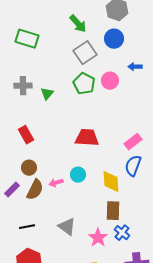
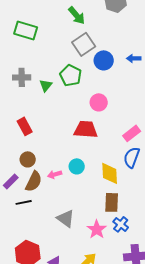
blue circle: (114, 39) -> (104, 60), moved
pink circle: (110, 81) -> (99, 102), moved
green pentagon: (84, 84) -> (71, 75), moved
black line: (27, 227) -> (24, 202), moved

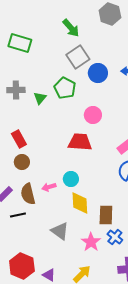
brown circle: (28, 159) -> (22, 162), moved
yellow diamond: (110, 173) -> (80, 203), moved
brown semicircle: (34, 181) -> (28, 194), turned 140

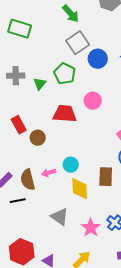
red trapezoid: (80, 142) -> (65, 114), moved
brown circle: (22, 162) -> (38, 138), moved
brown rectangle: (106, 215) -> (106, 177), moved

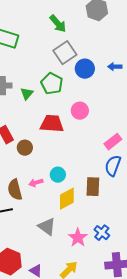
yellow diamond: (80, 189) -> (67, 199), turned 65

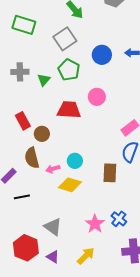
gray square: (65, 53) -> (65, 39), moved
brown semicircle: (15, 190) -> (32, 158), moved
yellow diamond: (67, 199) -> (70, 185), moved, turned 45
gray triangle: (47, 227) -> (53, 227), moved

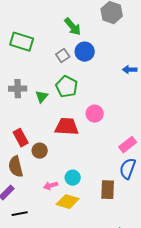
gray square: (65, 39) -> (63, 56), size x0.6
blue circle: (102, 55) -> (85, 52), moved
brown semicircle: (32, 158) -> (16, 167), moved

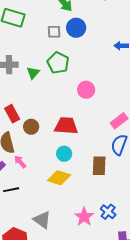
gray square: (63, 56) -> (54, 32), turned 32
red trapezoid: (67, 127) -> (66, 126), moved
pink arrow: (51, 186) -> (20, 162), moved, turned 64

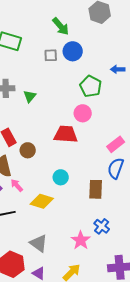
green pentagon: (58, 63) -> (91, 86), moved
red trapezoid: (66, 126) -> (66, 134), moved
yellow diamond: (59, 178) -> (42, 201), moved
blue cross: (108, 212) -> (102, 226), moved

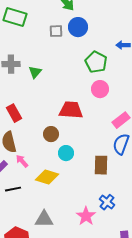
pink circle: (83, 113) -> (100, 89), moved
brown circle: (28, 150) -> (51, 134), moved
gray triangle: (39, 243) -> (44, 219), turned -36

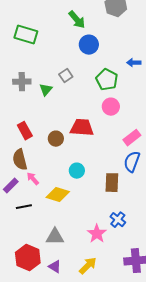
gray square: (56, 31) -> (66, 76), moved, turned -32
brown circle: (51, 134) -> (56, 139), moved

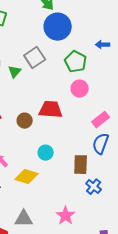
blue circle: (89, 45) -> (58, 27), size x1.4
gray square: (66, 76) -> (35, 58), size x1.5
blue cross: (118, 220) -> (94, 187), moved

